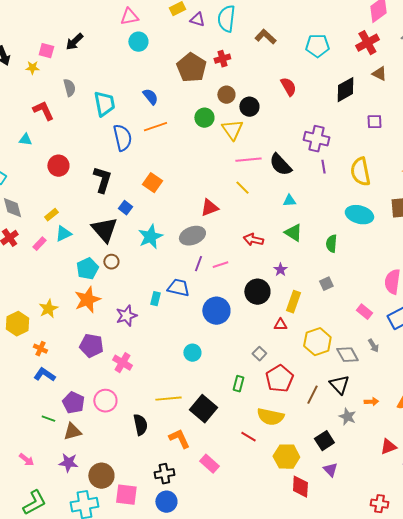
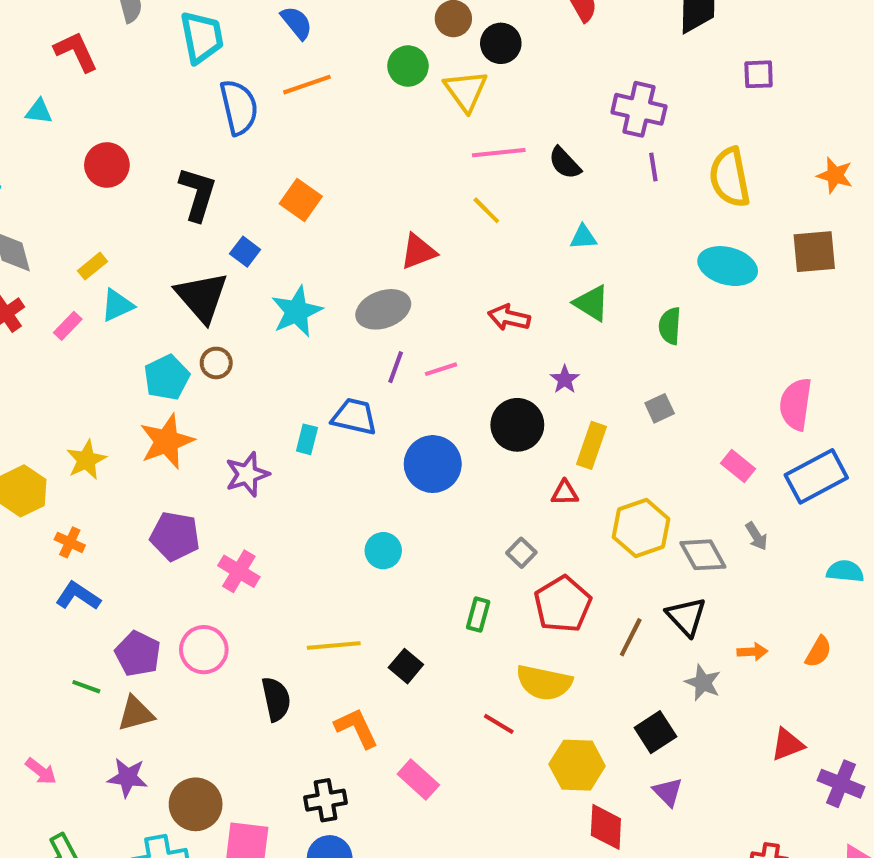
black semicircle: (280, 165) -> (565, 163), size x0.7
black square: (203, 409) -> (406, 666), size x0.6

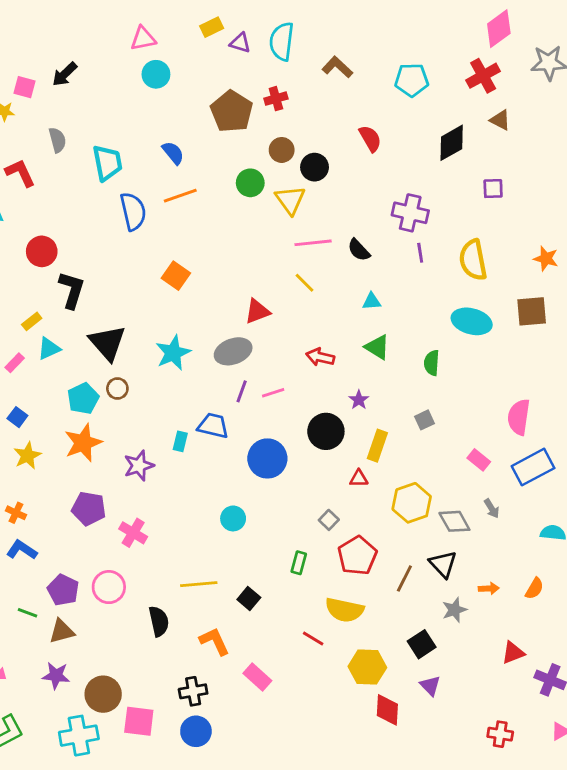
black L-shape: (198, 194) -> (72, 290), moved
blue square: (245, 252) -> (17, 417), moved
gray star: (703, 683) -> (454, 610), turned 30

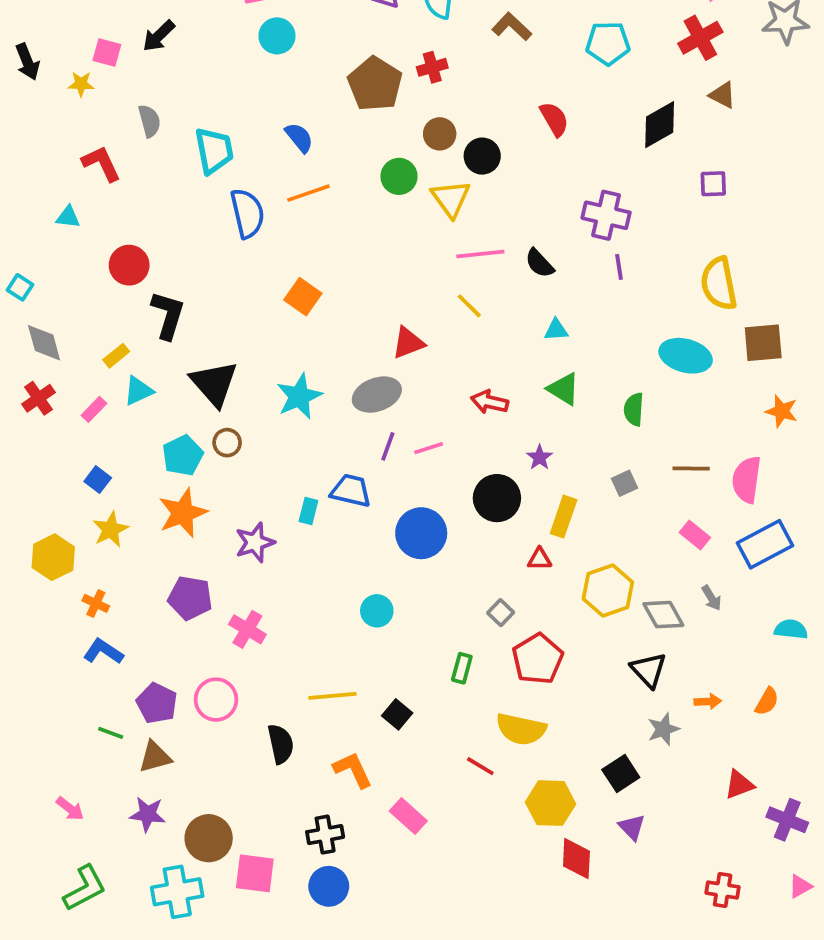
orange star: (546, 259) -> (782, 411), moved
yellow semicircle: (473, 260) -> (719, 284), moved
brown line: (404, 578) -> (691, 468), moved, turned 64

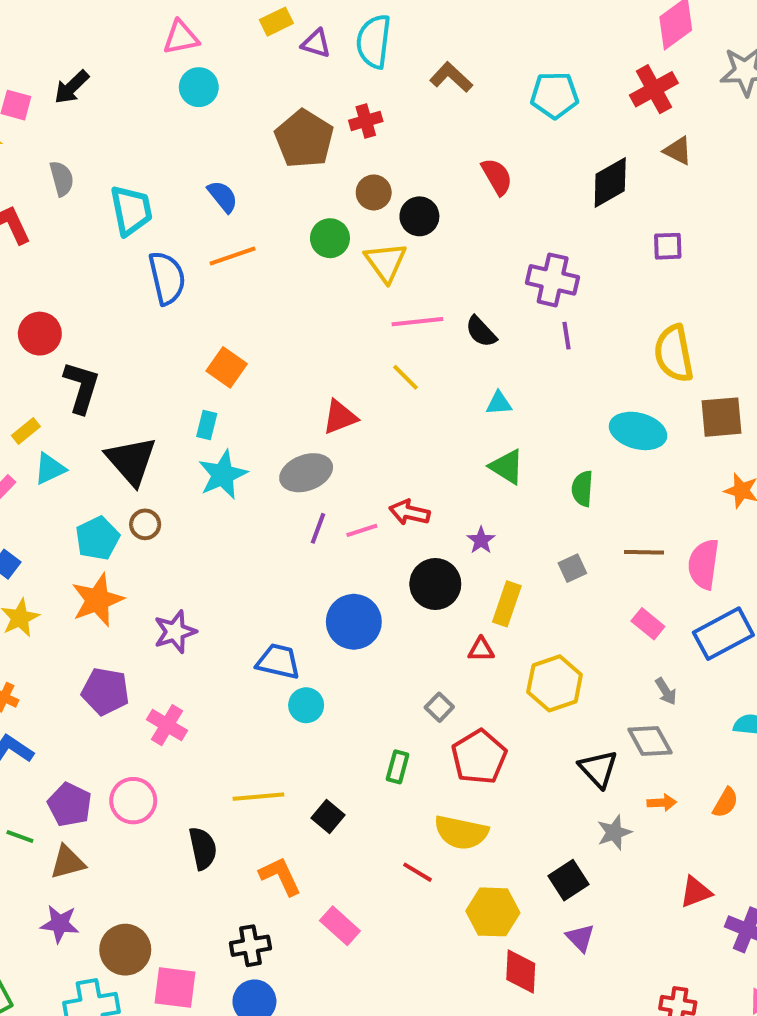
red arrow: (490, 402) -> (409, 512), moved
blue trapezoid: (351, 491) -> (278, 662), moved
cyan rectangle: (308, 511) -> (207, 425), moved
gray diamond: (663, 615) -> (650, 741), moved

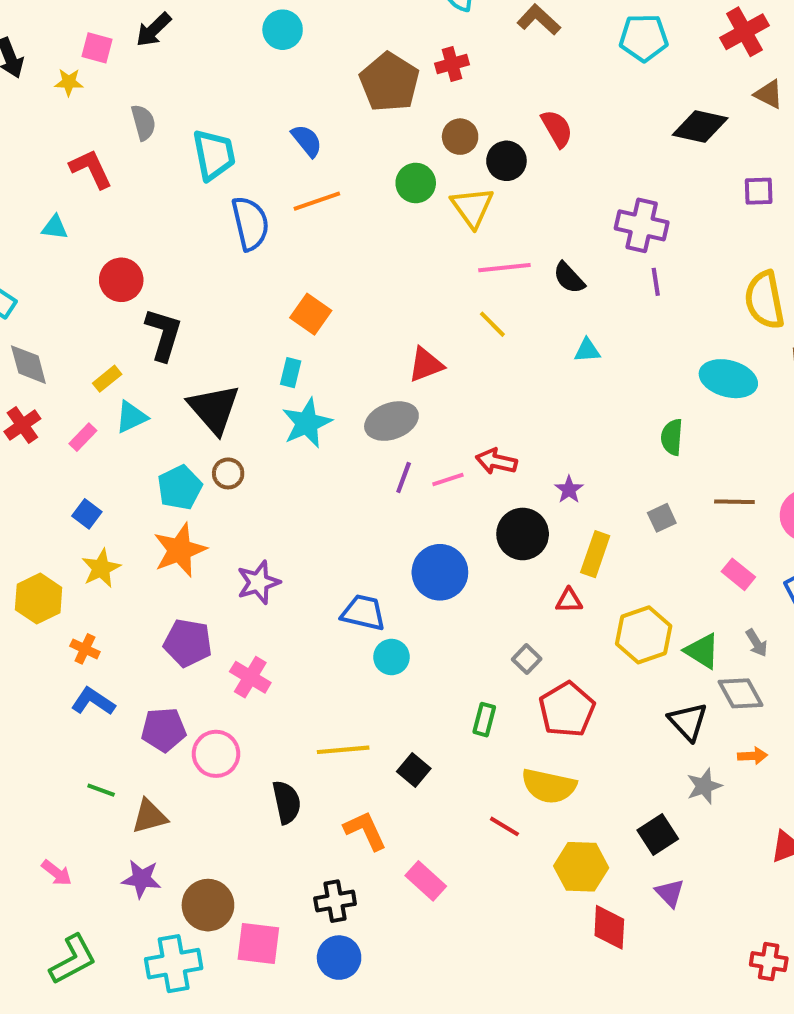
red semicircle: (497, 177) -> (557, 129), moved
black diamond: (610, 183) -> (700, 127), turned 42
green triangle: (507, 467) -> (702, 651), moved
purple pentagon: (70, 805) -> (164, 730), moved, turned -30

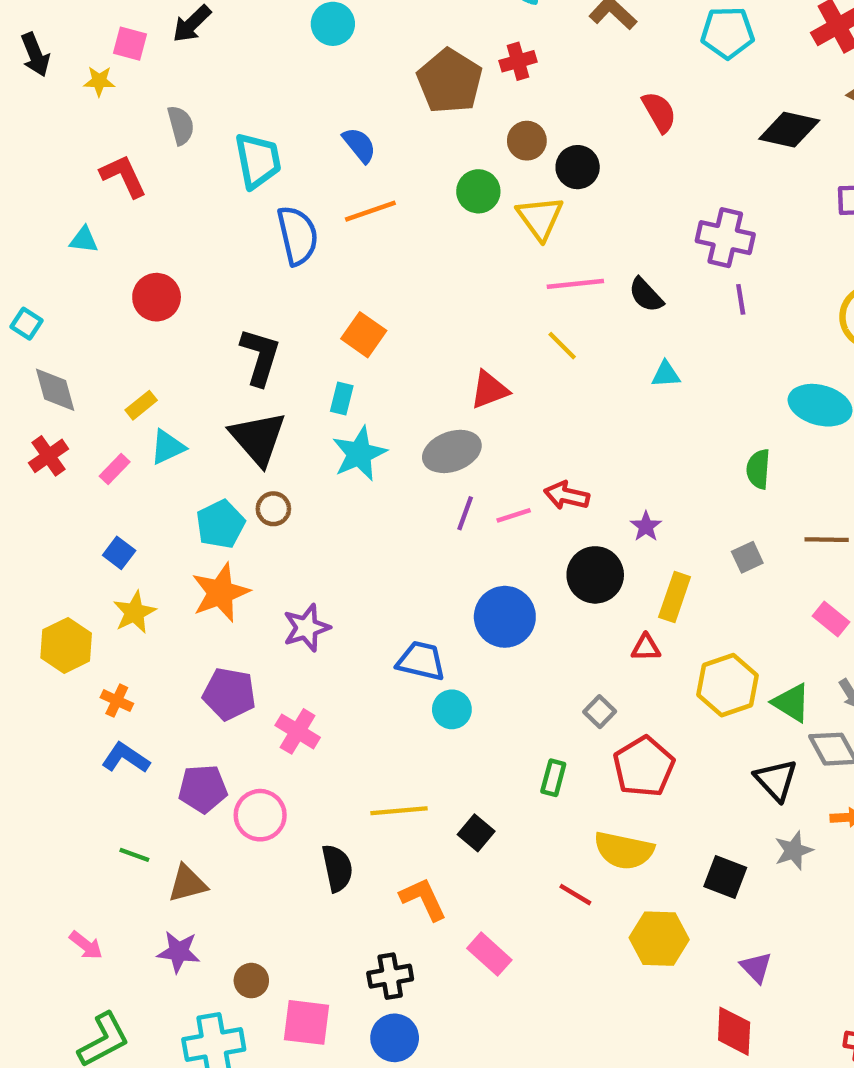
red semicircle: (557, 129) -> (659, 112), moved
black L-shape: (164, 334) -> (260, 357), moved
black square: (658, 835) -> (725, 877), moved, turned -36
brown circle: (208, 905) -> (251, 981), size x0.6
red diamond: (609, 927) -> (734, 1031), moved

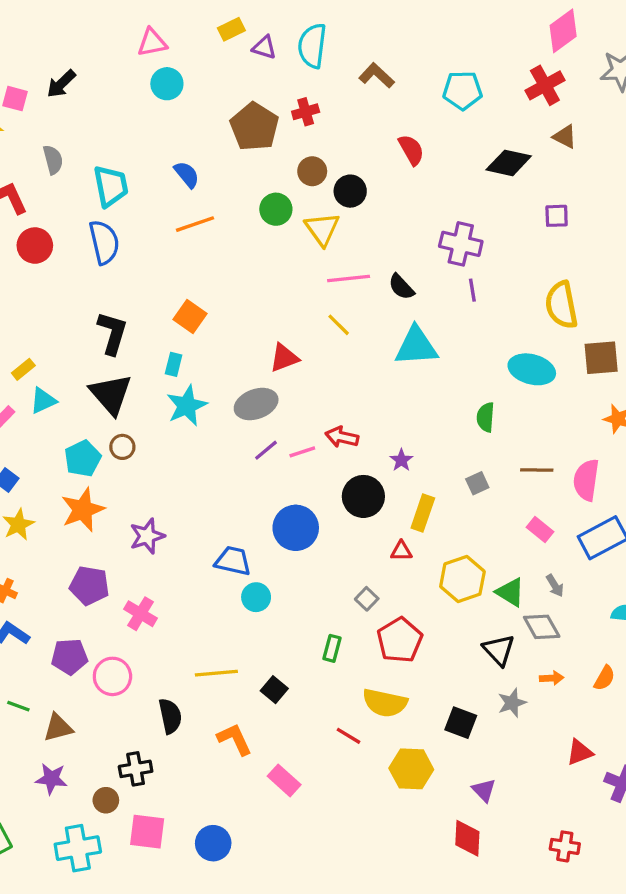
blue semicircle: (298, 235) -> (104, 242), moved
red circle: (157, 297) -> (35, 246), moved
cyan triangle: (666, 374) -> (416, 346), size x2.0
purple line: (465, 513) -> (266, 450), turned 30
black cross: (390, 976) -> (136, 769), moved

